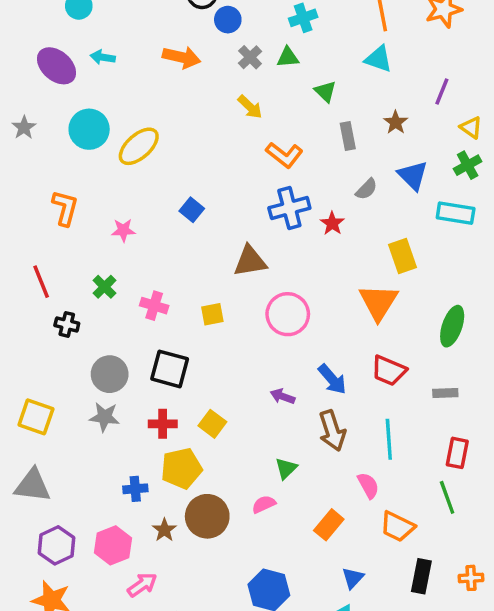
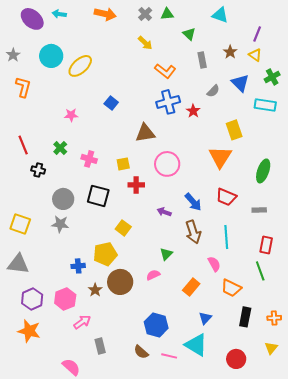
yellow triangle: (471, 127) -> (255, 55), moved
orange L-shape: (65, 208) -> (23, 87), moved
red cross: (163, 424) -> (136, 185), moved

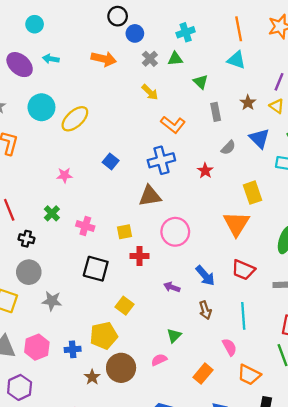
blue cross: (168, 102) -> (161, 160), moved
gray circle: (63, 199) -> (29, 272), moved
brown arrow: (193, 232) -> (205, 310), size x0.7
pink hexagon: (65, 299) -> (37, 347), moved

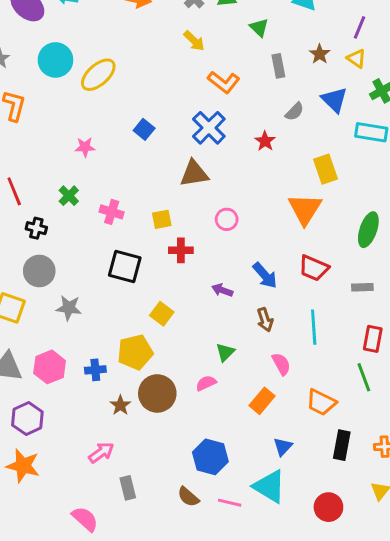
blue cross: (161, 160) -> (209, 128), turned -30
pink circle: (175, 232) -> (227, 219), size x0.6
pink semicircle: (229, 347) -> (281, 364), moved

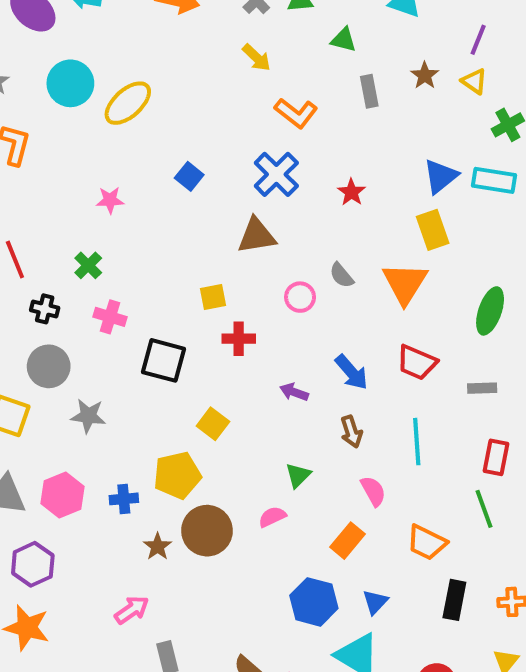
green triangle: (259, 27) -> (344, 40), turned -30
blue triangle: (334, 100) -> (441, 176), moved, turned 36
gray semicircle: (295, 112) -> (342, 275), moved, turned 96
pink cross: (112, 212) -> (110, 317), moved
blue hexagon: (210, 457) -> (314, 602), moved

